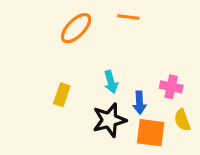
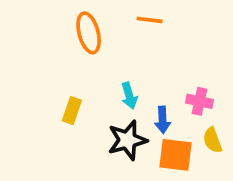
orange ellipse: (76, 28) -> (89, 33), turned -60

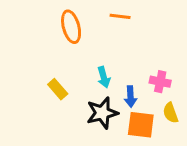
yellow rectangle: (72, 111) -> (58, 89), turned -60

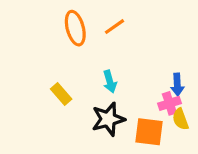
orange line: (120, 16) -> (115, 27), moved, turned -42
pink cross: (160, 82) -> (169, 103), moved, turned -30
blue arrow: (130, 97) -> (177, 85), moved

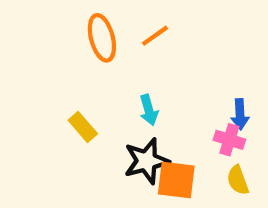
pink cross: (169, 103) -> (229, 140), turned 35
yellow semicircle: (180, 119) -> (238, 180), moved
orange square: (149, 132) -> (176, 180), moved

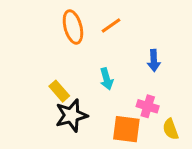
blue arrow: (240, 114) -> (154, 61), moved
pink cross: (229, 140) -> (148, 106), moved
black star: (147, 161) -> (71, 115), moved

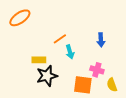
orange line: (111, 25) -> (60, 39), moved
orange ellipse: (73, 27) -> (20, 18), moved, turned 70
yellow rectangle: (59, 91) -> (39, 60), turned -48

